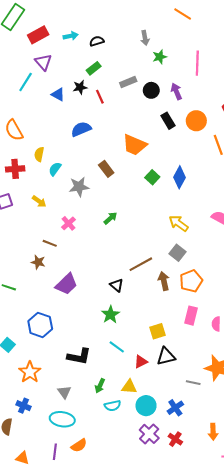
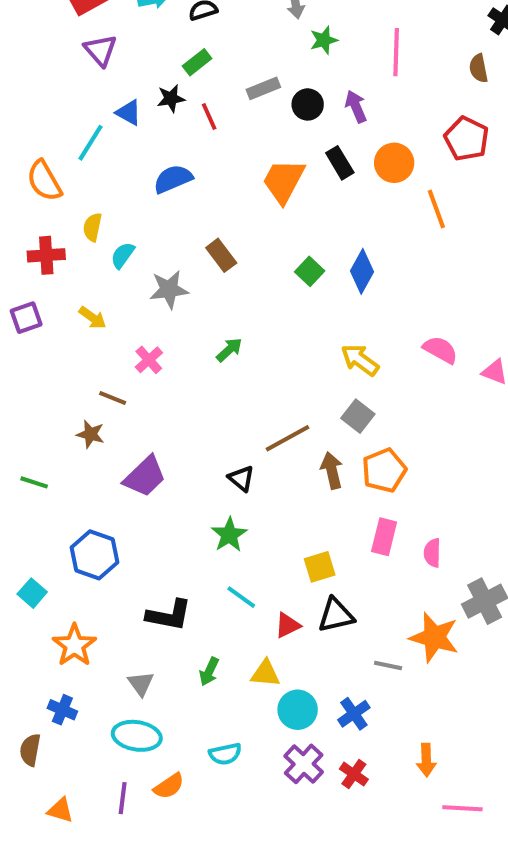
cyan line: (26, 82) -> (90, 143), moved
orange trapezoid: (134, 145) -> (284, 181), moved, turned 95
cyan semicircle: (113, 406) -> (225, 754), moved

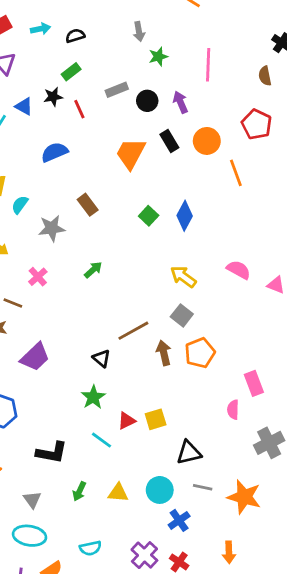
pink rectangle: (384, 537) -> (254, 383), moved, turned -35
black triangle: (336, 615) -> (189, 453), moved
red triangle: (288, 625) -> (126, 421), moved
orange star: (434, 637) -> (244, 497), moved
cyan circle: (298, 710) -> (160, 490), moved

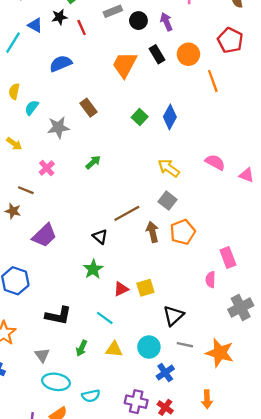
cyan line: (102, 440) -> (105, 318), moved
black triangle: (189, 453) -> (173, 316), turned -30
cyan ellipse: (30, 536) -> (56, 382), moved
purple cross: (144, 555) -> (136, 402), turned -30

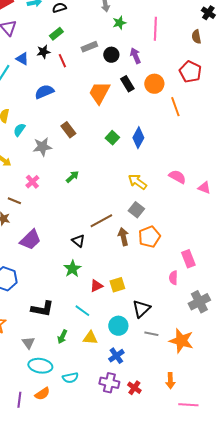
cyan circle: (149, 347) -> (118, 326), moved
blue cross: (165, 373) -> (116, 356), moved

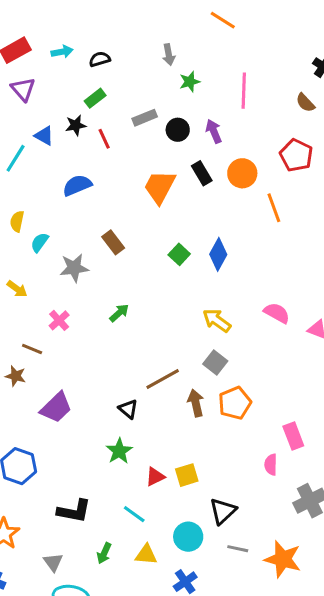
brown semicircle: (196, 37) -> (305, 103), turned -32

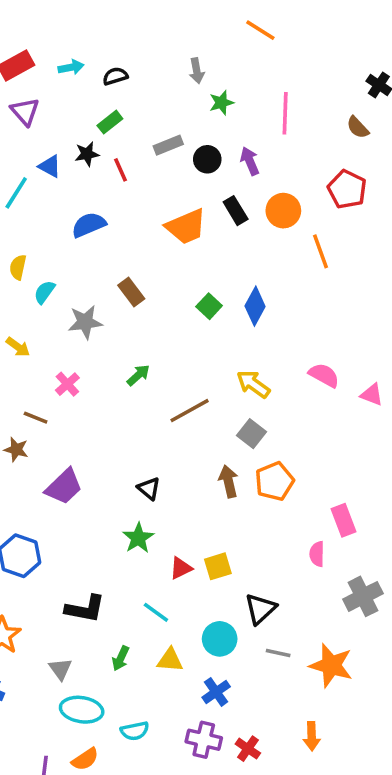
orange trapezoid: (160, 187) -> (186, 227), turned -141
brown line: (163, 379) -> (190, 411), moved

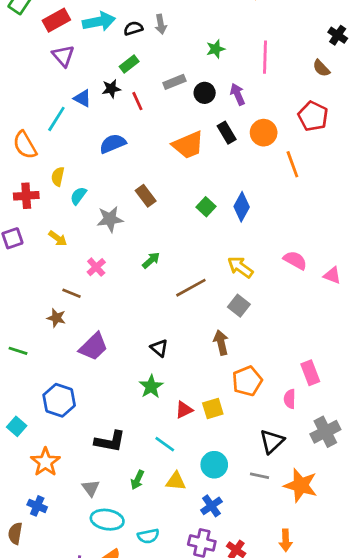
cyan arrow: (71, 67) -> (99, 21), size x1.6
gray arrow: (197, 71) -> (161, 24), moved
orange pentagon: (275, 481) -> (247, 381), moved
black triangle: (260, 609) -> (272, 441), moved

